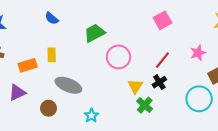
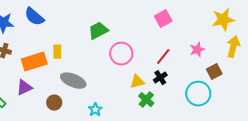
blue semicircle: (52, 18) -> (34, 17), moved, size x1.5
orange rectangle: (28, 65) -> (34, 62), size x1.4
yellow triangle: (135, 86) -> (137, 82), turned 42

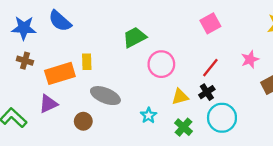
cyan circle: (198, 94) -> (222, 118), moved
green cross: (146, 100) -> (184, 127), moved
cyan star: (95, 110) -> (149, 115), moved

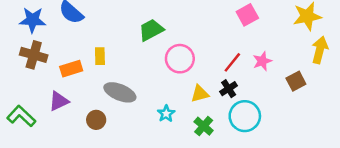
pink square: (210, 23) -> (247, 15), moved
pink star: (250, 59) -> (262, 61), moved
brown cross: (25, 61) -> (34, 55), size x1.5
orange rectangle: (60, 73) -> (71, 69), size x0.7

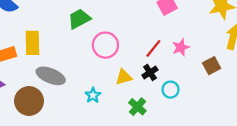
yellow rectangle: (100, 56) -> (32, 43), size x1.5
cyan circle: (245, 116) -> (170, 90), moved, size x0.6
brown circle: (96, 120) -> (29, 101), size x1.6
green cross: (204, 126) -> (137, 107), moved

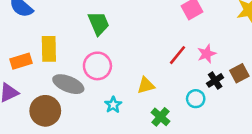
green trapezoid: (79, 19) -> (99, 23), turned 95
pink circle: (105, 45) -> (97, 66), moved
black cross: (150, 72) -> (215, 80), moved

